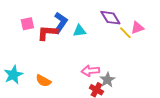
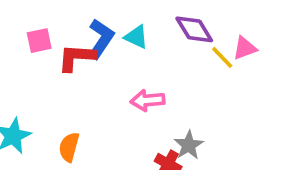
cyan triangle: (79, 31) -> (136, 37), moved, turned 32
pink arrow: (90, 71) -> (148, 100), moved
orange semicircle: (43, 81) -> (69, 147), turned 77

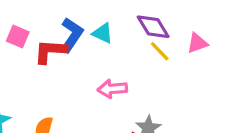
pink square: (39, 41) -> (18, 37), turned 35
yellow line: (222, 57) -> (160, 51), moved

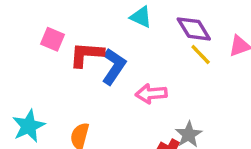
cyan triangle: (103, 33) -> (141, 17), moved
blue L-shape: (72, 35) -> (114, 66), moved

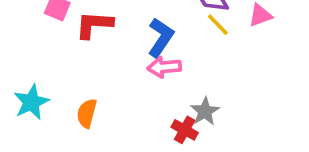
blue L-shape: (114, 66) -> (161, 38), moved

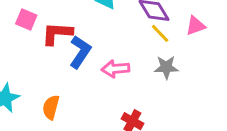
blue L-shape: (161, 38) -> (80, 52), moved
gray star: (205, 111) -> (166, 67), moved, turned 30

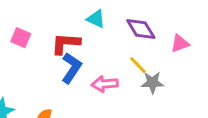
red L-shape: (57, 33) -> (66, 43), moved
yellow line: (160, 33) -> (138, 65), moved

